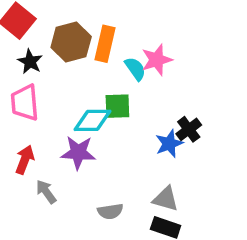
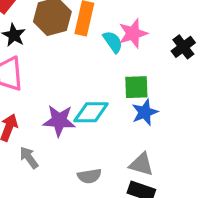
green square: (117, 106) -> (136, 87), moved
cyan diamond: (92, 120) -> (91, 112), moved
black cross: (189, 129) -> (183, 47), moved

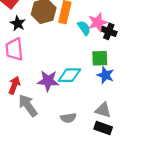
black cross: (183, 47) -> (109, 31), moved, turned -32
blue star: (145, 112) -> (105, 75), turned -30
gray arrow: (29, 158) -> (28, 105), size x1.5

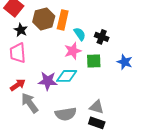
pink star: (98, 22) -> (73, 51), moved
blue star: (105, 75) -> (125, 62), moved
red arrow: (14, 85) -> (18, 85), turned 35
gray semicircle: (68, 118) -> (66, 114), size x1.5

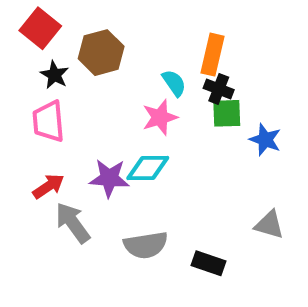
orange rectangle: (63, 20) -> (213, 55), moved
green square: (94, 61) -> (227, 113), moved
gray triangle: (97, 107) -> (269, 225), moved

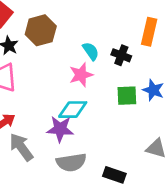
orange rectangle: (213, 55) -> (149, 32), moved
green square: (227, 113) -> (127, 96), moved
purple star: (109, 178) -> (60, 129), moved

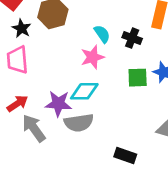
purple star: (60, 129) -> (58, 104), moved
gray semicircle: (71, 162) -> (79, 123), moved

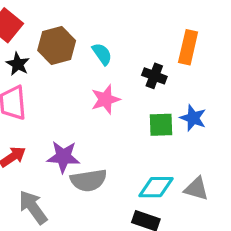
cyan semicircle: (102, 34) -> (102, 54), moved
cyan diamond: (84, 91) -> (156, 187), moved
gray arrow: (34, 128) -> (33, 207), moved

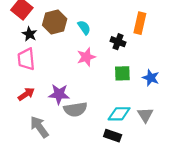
blue star: (193, 118) -> (151, 78), moved
gray triangle: (196, 189) -> (145, 115), turned 42

